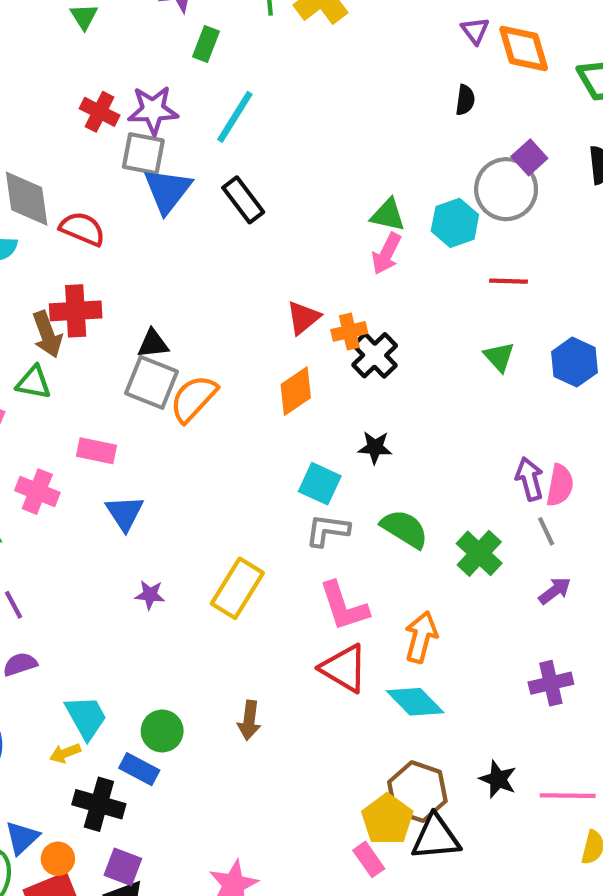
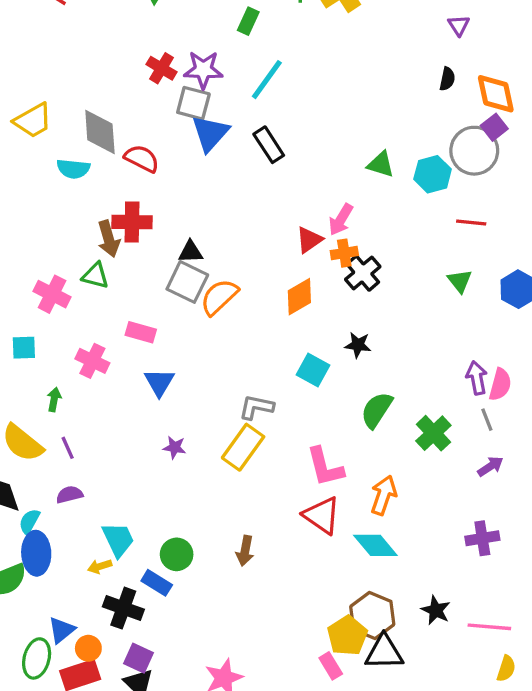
orange diamond: (524, 49) -> (496, 94), moved
pink arrow: (386, 254) -> (341, 220), moved
green semicircle: (405, 529) -> (377, 410), turned -93
gray L-shape: (327, 530) -> (256, 407), moved

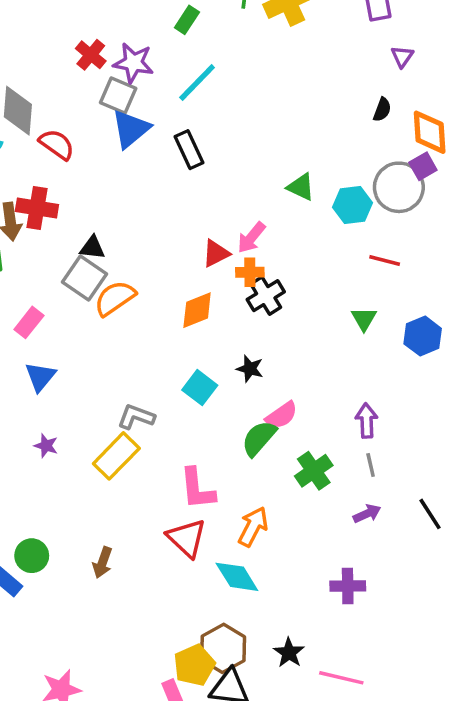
pink rectangle: (141, 332) -> (29, 322), turned -76
pink semicircle: (500, 384) -> (282, 415), moved, turned 32

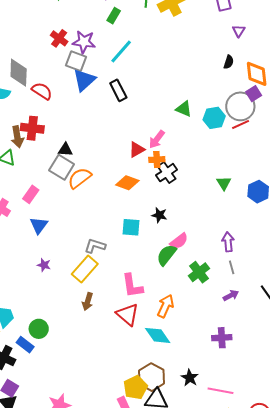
red line: (385, 260) -> (241, 125), moved, turned -36
orange diamond: (197, 310) -> (127, 183), turned 45
cyan square: (200, 388) -> (131, 227), turned -30
brown arrow: (102, 562) -> (88, 301), moved

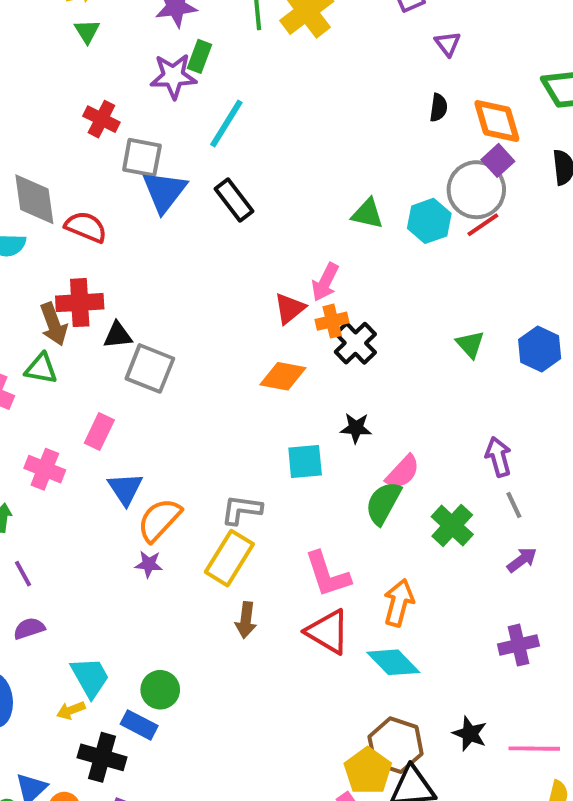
purple star: (84, 42) -> (173, 76), moved
black triangle: (65, 150) -> (118, 335), moved
orange semicircle: (80, 178) -> (159, 520), moved

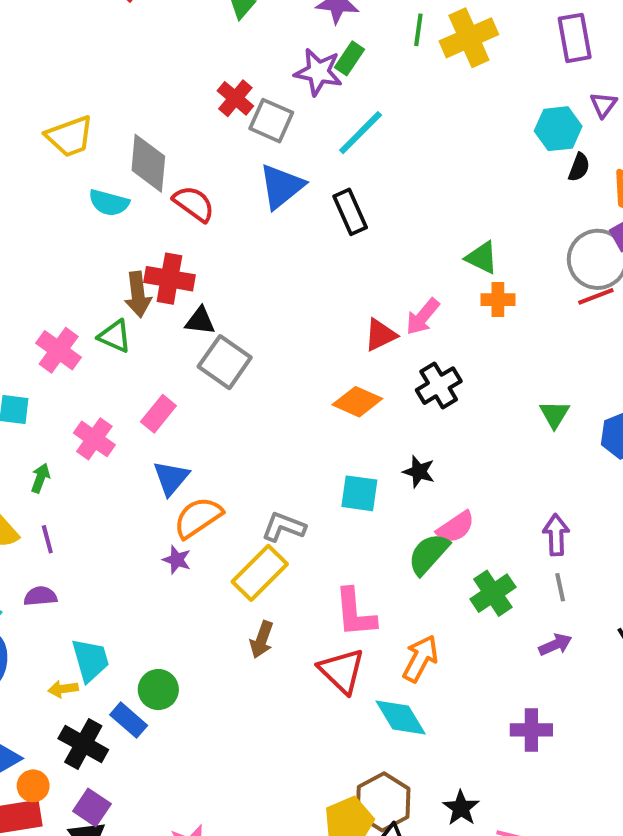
gray square: (142, 158) -> (271, 121), moved
cyan hexagon: (429, 221) -> (558, 129), moved
orange cross: (332, 321) -> (498, 300), moved

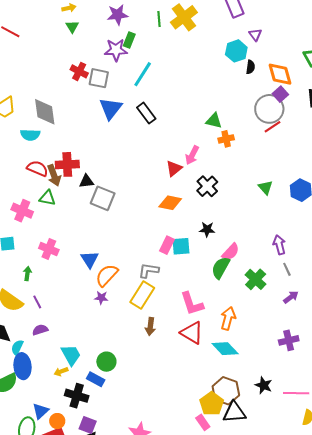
red semicircle: (194, 204) -> (37, 168), moved
pink rectangle: (158, 414) -> (167, 245), moved

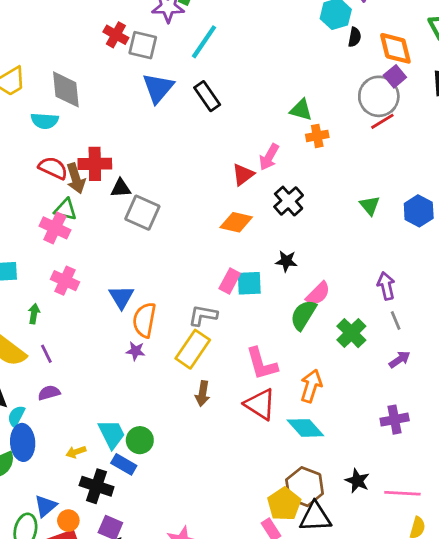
pink cross: (22, 211) -> (55, 228), moved
orange semicircle: (107, 275) -> (144, 320), turned -35
cyan trapezoid: (71, 355) -> (112, 434), moved

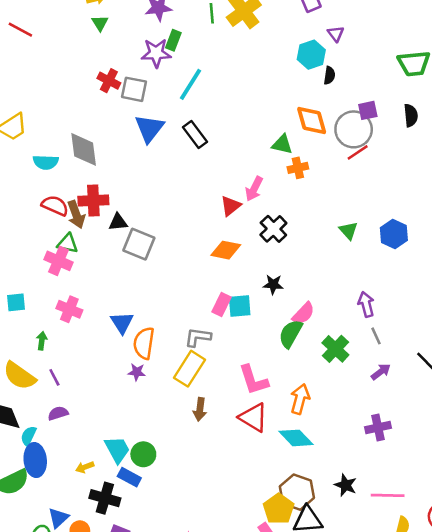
orange diamond: (395, 48) -> (312, 120), moved
purple square: (395, 76) -> (368, 110), turned 30
gray diamond: (66, 89) -> (84, 149), moved

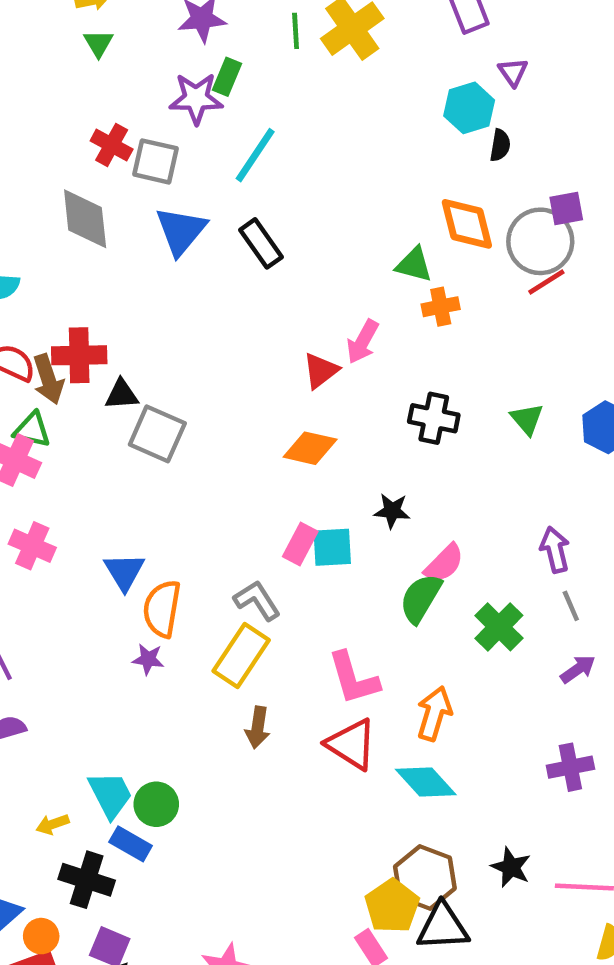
gray diamond: (84, 149) -> (85, 219), moved
black cross: (273, 229) -> (434, 418), moved, turned -36
gray L-shape: (198, 337) -> (257, 600), turned 48

